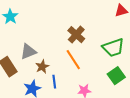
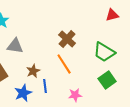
green trapezoid: (113, 48) -> (104, 52), turned 50
gray triangle: (28, 52) -> (15, 46), moved, turned 30

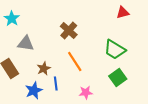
brown cross: (67, 39) -> (69, 30), moved

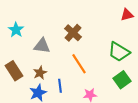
cyan star: (12, 18) -> (16, 30), moved
gray triangle: (26, 44) -> (42, 46), moved
brown star: (44, 68) -> (40, 73), moved

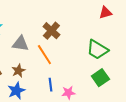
orange line: (79, 64) -> (44, 55), moved
blue line: (60, 86) -> (50, 85), moved

